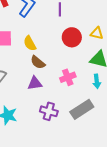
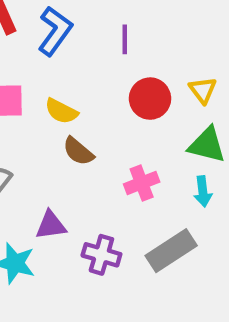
yellow triangle: (97, 33) -> (203, 90), turned 40
yellow semicircle: (30, 43) -> (61, 111), turned -35
purple triangle: (35, 83) -> (51, 225), moved

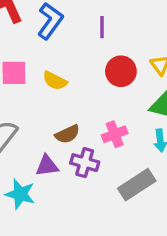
brown semicircle: (78, 151) -> (67, 134), moved, turned -65
purple cross: (101, 255) -> (85, 163), moved

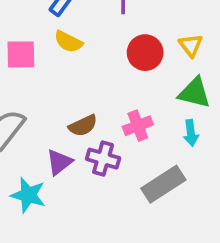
yellow semicircle: (55, 81) -> (68, 42), moved
purple triangle: (47, 166) -> (59, 162), turned -30

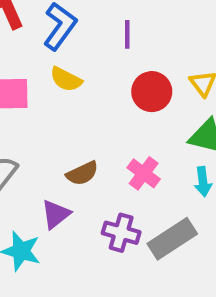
pink cross: (138, 126) -> (144, 173), turned -32
purple cross: (103, 159) -> (121, 233), moved

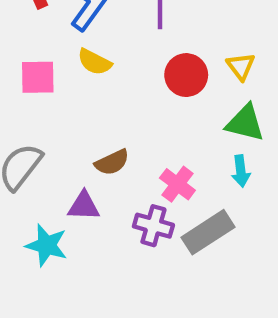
pink cross: (144, 173) -> (177, 184), moved
purple triangle: (56, 214) -> (84, 206), turned 40

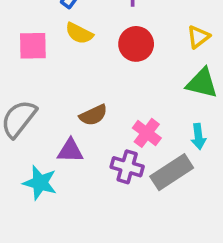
yellow triangle: (241, 66) -> (198, 37), turned 30
red circle: (186, 75) -> (136, 44), moved
cyan arrow: (241, 171) -> (198, 137), moved

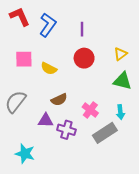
yellow semicircle: (79, 33) -> (49, 69), moved
purple cross: (127, 167) -> (66, 130), moved
cyan star: (40, 183) -> (25, 154), moved

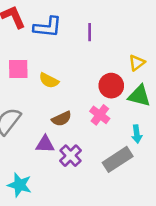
blue L-shape: (48, 25) -> (48, 27), turned 60
red circle: (84, 58) -> (111, 86), moved
pink cross: (90, 110) -> (100, 115), moved
purple cross: (66, 130) -> (71, 156), turned 30

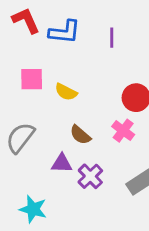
brown semicircle: (62, 119) -> (80, 135), turned 66

